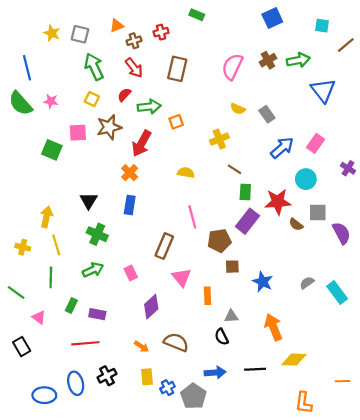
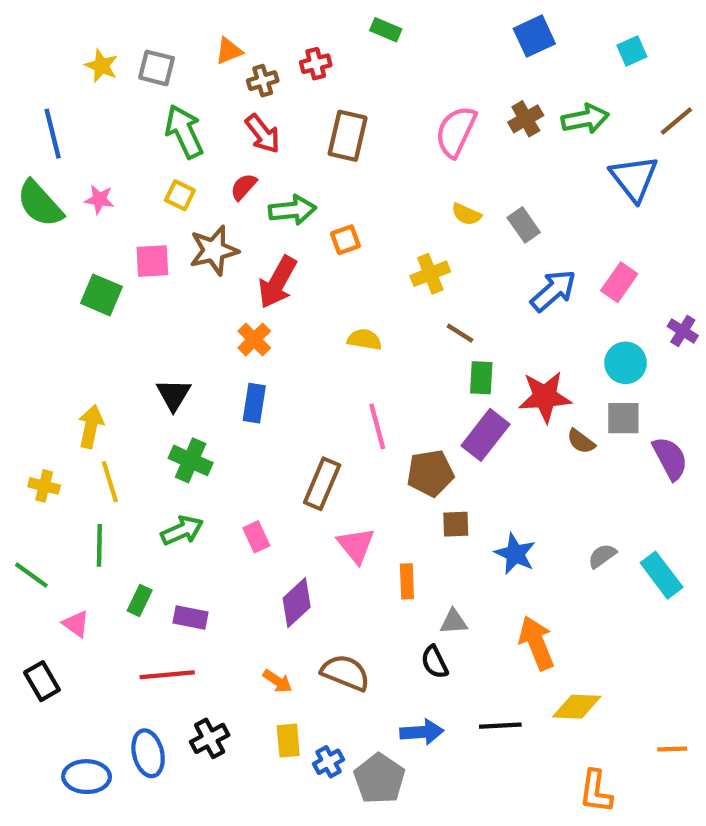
cyan square: (322, 26) -> (632, 51), turned -32
brown line: (346, 45) -> (676, 121), moved
cyan circle: (306, 179) -> (626, 363), moved

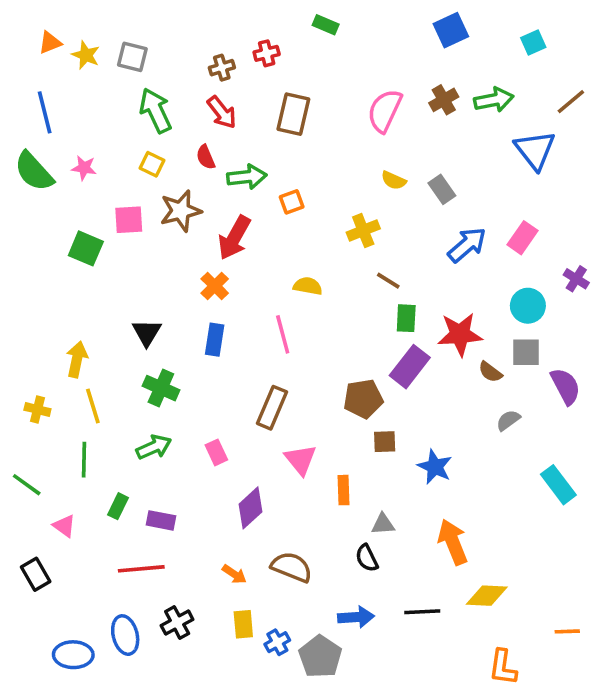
orange triangle: (229, 51) -> (50, 43), moved
red semicircle: (244, 187) -> (206, 157), turned -65
pink line: (377, 426) -> (283, 334), moved
gray semicircle: (602, 556) -> (508, 420), moved

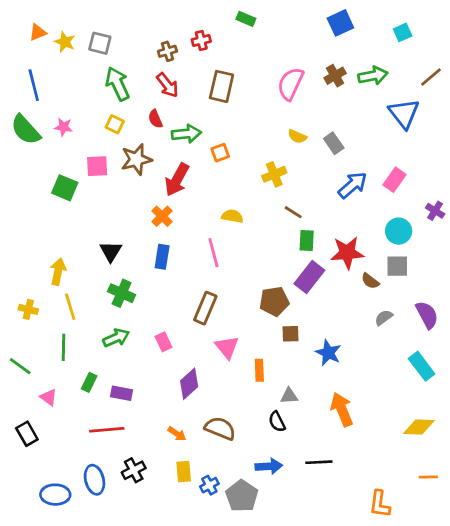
purple semicircle: (565, 386) -> (427, 315), moved
yellow diamond: (487, 596) -> (419, 427), moved

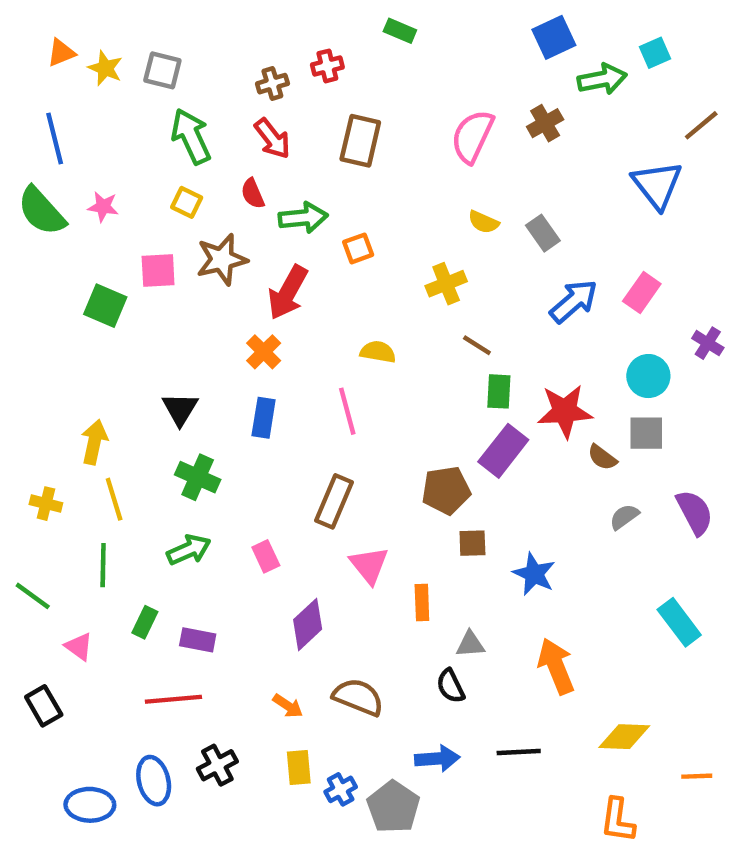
green arrow: (373, 76) -> (602, 79), moved
cyan rectangle: (422, 366) -> (679, 622), moved
yellow diamond: (419, 427) -> (624, 737), moved

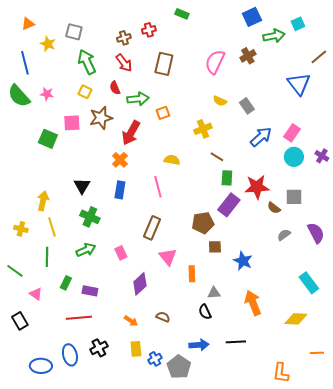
yellow star: (105, 68) -> (48, 44), moved
cyan circle: (648, 376) -> (294, 157), moved
brown semicircle: (358, 697) -> (163, 317), size x0.6
yellow diamond: (624, 737) -> (296, 319), moved

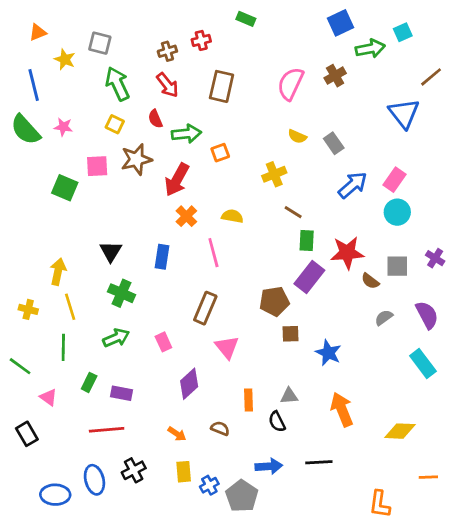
purple cross: (322, 156) -> (435, 258), moved
orange cross: (120, 160) -> (186, 216), moved
orange rectangle: (192, 274) -> (249, 400), moved
cyan rectangle: (309, 283) -> (423, 364), moved

